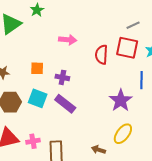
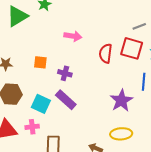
cyan square: (38, 98) -> (41, 104), moved
yellow ellipse: (123, 134) -> (121, 134), turned 45
pink cross: (33, 141) -> (32, 127), moved

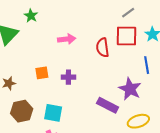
purple rectangle: (66, 100) -> (108, 105), moved

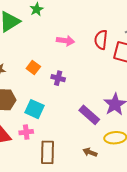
red semicircle: (103, 47) -> (101, 40), moved
orange square: (42, 73) -> (33, 67), turned 32

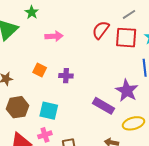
red semicircle: (101, 40) -> (101, 30), turned 42
pink arrow: (65, 41) -> (54, 36), moved

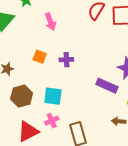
pink arrow: (54, 36) -> (50, 22), turned 78

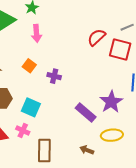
pink arrow: (50, 22) -> (37, 33), moved
pink cross: (52, 121) -> (23, 130), turned 32

